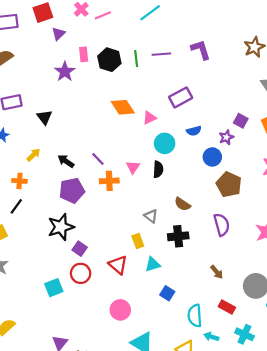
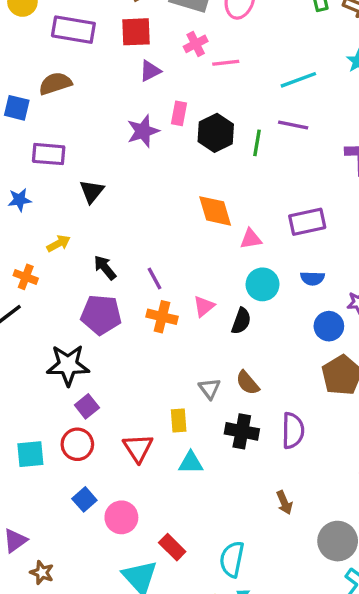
purple line: (161, 54) -> (293, 125), moved
brown semicircle: (182, 204) -> (248, 383), moved
purple semicircle: (222, 225) -> (293, 431), moved
blue square: (167, 293) -> (84, 499), moved
red rectangle: (227, 307) -> (172, 547), moved

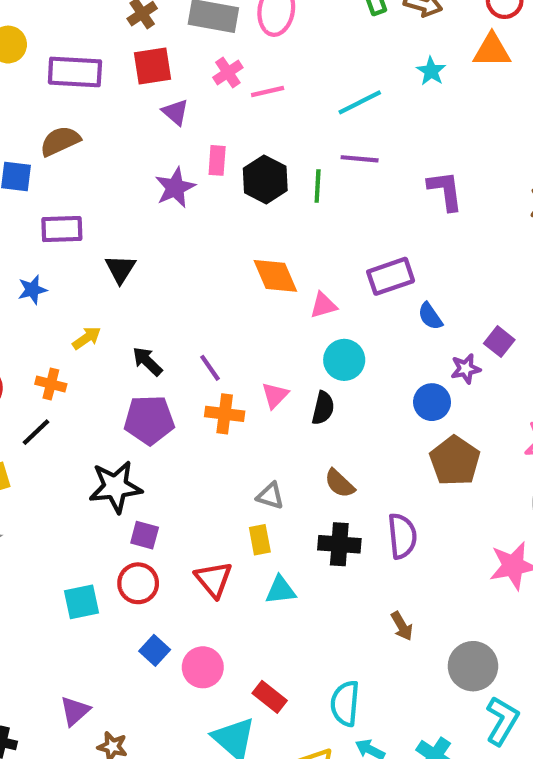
purple triangle: (150, 71) -> (175, 112), turned -45
blue semicircle: (312, 278) -> (430, 316), moved, turned 60
gray triangle: (210, 389) -> (270, 496), moved, turned -30
purple square: (87, 406) -> (145, 535), turned -30

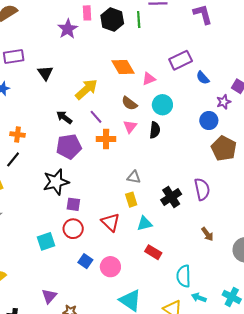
yellow arrow: (87, 338) -> (86, 89), moved, size x1.6
brown semicircle: (340, 483) -> (129, 103), moved
black cross: (339, 544) -> (171, 197), turned -30
red rectangle: (270, 697) -> (153, 252), moved

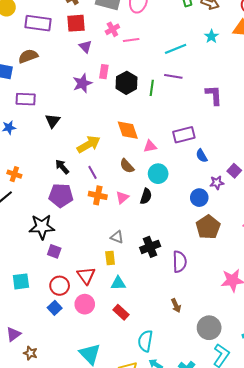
pink triangle: (130, 127) -> (122, 197), moved
black cross: (171, 197) -> (150, 247), moved
red circle: (73, 229) -> (60, 286), moved
pink circle: (110, 267) -> (85, 304), moved

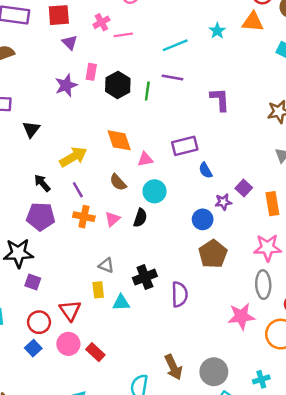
cyan triangle: (118, 283) -> (121, 303), moved
brown arrow: (176, 306) -> (173, 367), moved, size x1.5
red rectangle: (121, 312) -> (95, 352), moved

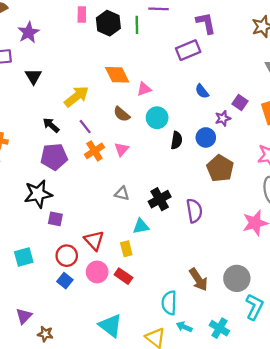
purple star: (66, 85) -> (29, 32), moved
purple rectangle: (185, 146) -> (188, 50), moved
orange cross: (84, 217) -> (94, 151), turned -36
black semicircle: (140, 218) -> (177, 140), moved
yellow rectangle: (98, 290) -> (126, 249), moved

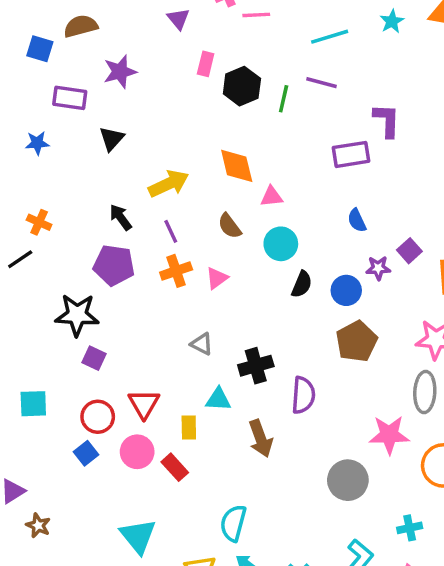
gray circle: (237, 278) -> (348, 480), moved
brown arrow: (198, 280) -> (261, 438), moved

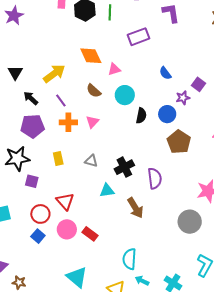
black triangle: (112, 139) -> (15, 73), moved
purple rectangle: (351, 154) -> (138, 37), moved
orange cross: (176, 271) -> (68, 122), turned 30
yellow rectangle: (189, 428) -> (58, 159), moved

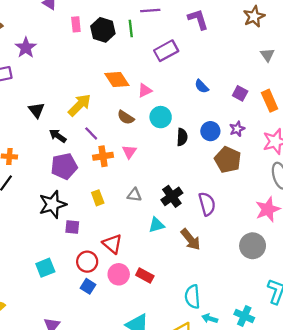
purple star: (183, 98) -> (237, 129), moved

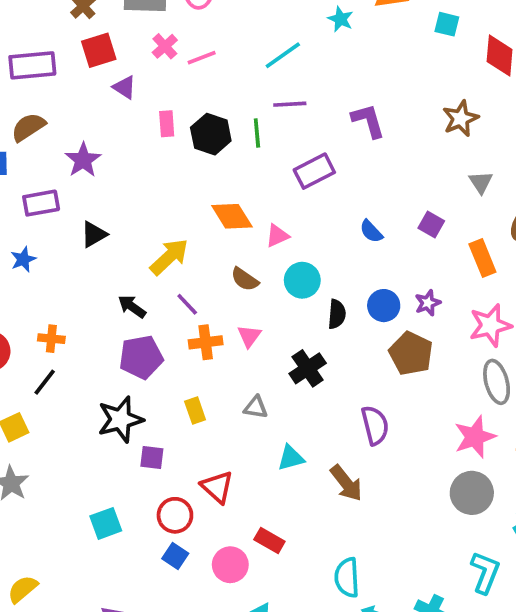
purple square: (240, 93) -> (431, 225), moved
black triangle: (36, 110) -> (94, 234), moved, turned 36
black cross: (172, 196) -> (308, 368), moved
gray circle: (253, 246) -> (472, 493), moved
pink circle: (119, 274) -> (230, 565), moved

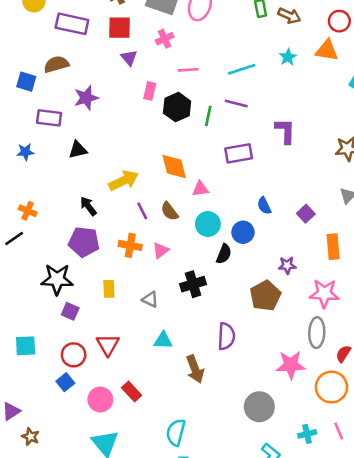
pink line: (202, 58) -> (188, 70), moved
purple line: (187, 304) -> (142, 211), moved
blue circle: (384, 306) -> (243, 232), moved
gray circle: (472, 493) -> (259, 407), moved

